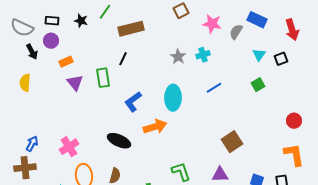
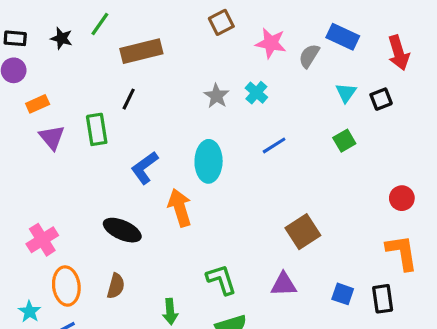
cyan cross: (203, 55) -> (256, 93), turned -32
orange arrow: (155, 127) -> (180, 208), turned -90

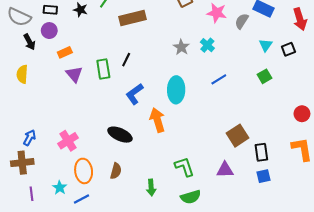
black line: (129, 99) -> (126, 60), moved
blue square: (343, 294) -> (263, 176), turned -32
black rectangle: (383, 299) -> (261, 152), moved

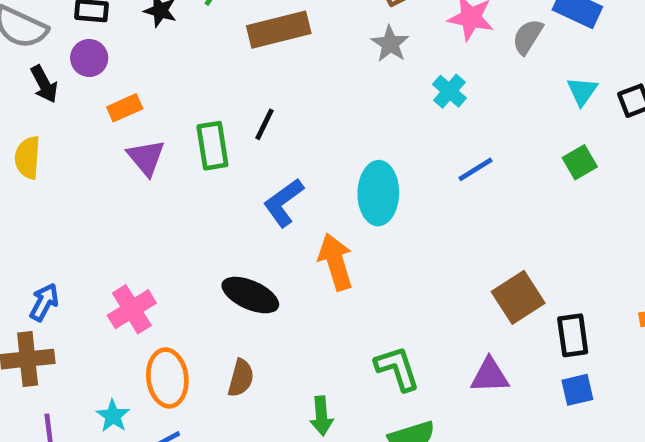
gray star: (181, 47) -> (390, 44), moved

